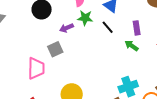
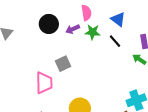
purple arrow: (66, 28) -> (73, 29), moved

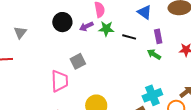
blue triangle: (118, 19) -> (145, 12), moved
black line: (115, 41) -> (129, 37), turned -32

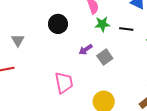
purple arrow: (86, 26) -> (86, 50), moved
gray square: (78, 61) -> (105, 57), moved

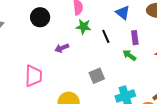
black line: (126, 29) -> (106, 36), turned 48
gray square: (105, 57) -> (97, 76), moved

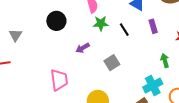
green arrow: (129, 55) -> (165, 61), moved, turned 48
gray square: (97, 76) -> (112, 63), moved

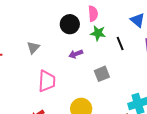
black circle: (56, 21) -> (70, 24), moved
gray triangle: (15, 35) -> (33, 48), moved

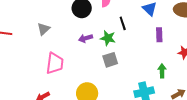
green star: (98, 33) -> (108, 38), moved
black line: (120, 43) -> (123, 23), moved

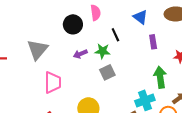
gray triangle: (44, 29) -> (38, 50), size x1.6
green arrow: (162, 71) -> (160, 77), size x1.5

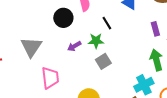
purple rectangle: (153, 42) -> (155, 29), moved

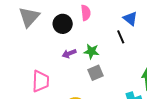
black line: (107, 23) -> (121, 37), moved
gray triangle: (31, 47) -> (29, 17), moved

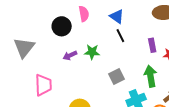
gray triangle: (29, 17) -> (24, 48), moved
blue triangle: (130, 19) -> (117, 16), moved
gray square: (96, 73) -> (117, 76), moved

